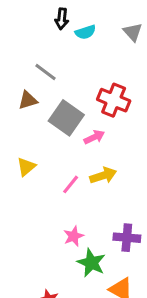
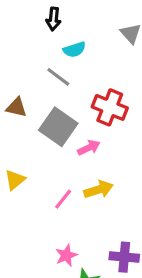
cyan semicircle: (85, 32) -> (74, 50), moved
gray line: (45, 72) -> (58, 77), moved
brown triangle: (28, 100) -> (16, 107), turned 30

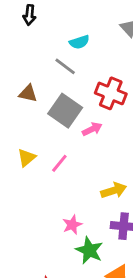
black arrow: (53, 19) -> (29, 15), moved
yellow arrow: (99, 189) -> (114, 190), moved
pink line: (63, 199) -> (59, 163), moved

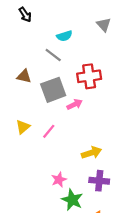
black arrow: (29, 15) -> (25, 15), turned -40
red cross: (111, 93) -> (89, 76), turned -30
gray square: (65, 111) -> (53, 90), turned 35

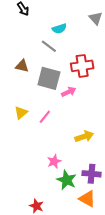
gray square: (53, 90) -> (49, 78), turned 35
purple cross: (99, 181) -> (91, 174), moved

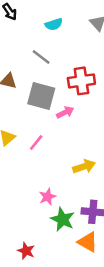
cyan semicircle: (59, 29) -> (54, 24), moved

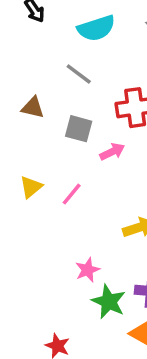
cyan semicircle: (54, 24) -> (96, 28), size x1.5
gray square: (41, 96) -> (79, 129), size x0.7

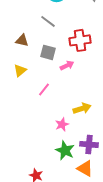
yellow triangle: (31, 187) -> (20, 70), moved
pink star: (87, 270) -> (62, 124), moved

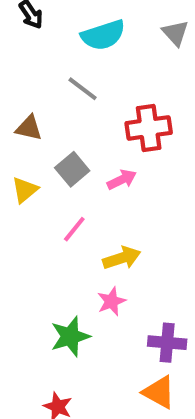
gray square: (48, 52) -> (72, 169), moved, turned 35
yellow arrow: (82, 108) -> (122, 258), moved
green star: (65, 150) -> (70, 336), moved, turned 30

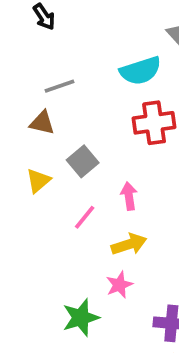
cyan semicircle: (103, 35) -> (141, 71), moved
gray line: (83, 89) -> (60, 86), moved, turned -56
pink arrow: (122, 180) -> (129, 196), moved, turned -72

